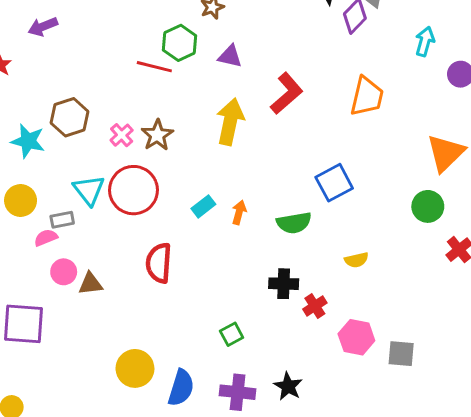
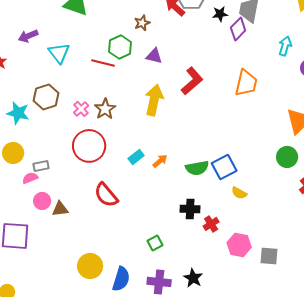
blue square: (334, 183) -> (224, 167), moved
cyan triangle: (89, 190) -> (59, 53), moved
orange arrow: (239, 212) -> (160, 161), turned 35
yellow semicircle: (356, 260) -> (239, 193), turned 42
red semicircle: (159, 263) -> (106, 195), turned -44

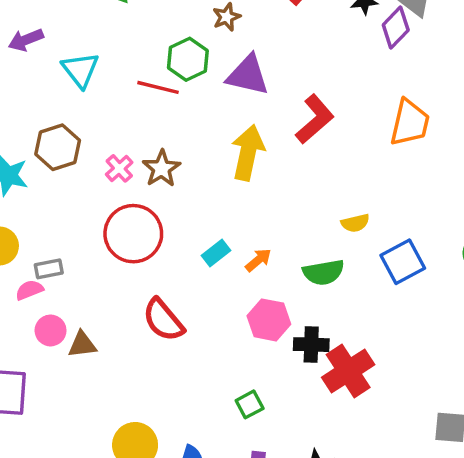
purple triangle: (154, 56) -> (248, 75), size x1.5
blue square: (224, 167) -> (403, 262), moved
yellow semicircle: (239, 193) -> (355, 223), moved, turned -42
red cross: (211, 224) -> (348, 371), size x1.8
pink hexagon: (239, 245) -> (269, 320), moved

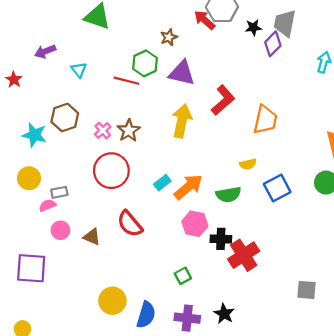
cyan triangle: (80, 70) -> (79, 70), size x0.7
orange trapezoid: (410, 123) -> (265, 120), moved
orange arrow: (258, 260) -> (188, 187), size x1.8
brown triangle: (82, 345) -> (92, 237), moved, turned 30

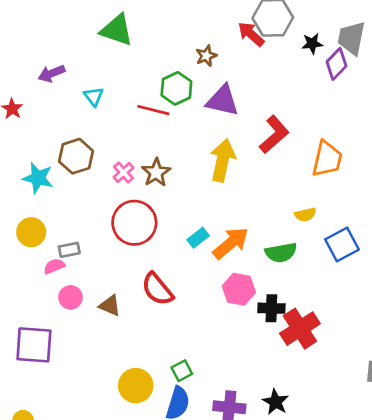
green square: (183, 276) -> (182, 371), moved

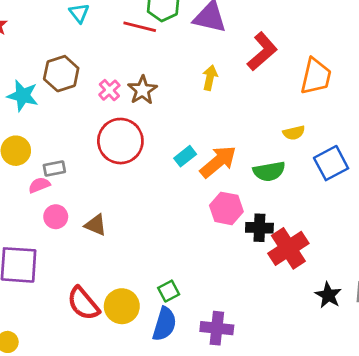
yellow arrow: (223, 160) -> (210, 78), size x0.6
red semicircle: (157, 289) -> (83, 303), moved
black star: (275, 402) -> (328, 295), moved

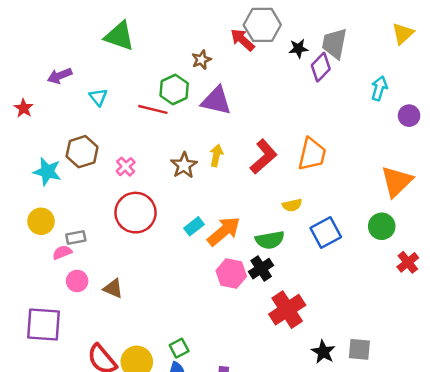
red L-shape: (262, 52) -> (264, 157), moved
brown star: (142, 90) -> (184, 165), moved
black cross: (259, 228) -> (261, 269), moved, turned -35

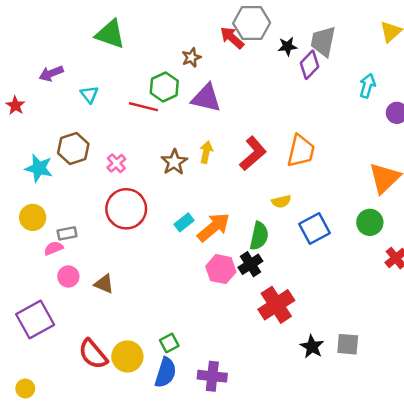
green semicircle: (270, 240) -> (259, 236), turned -68
purple square: (44, 325) -> (35, 320), turned -33

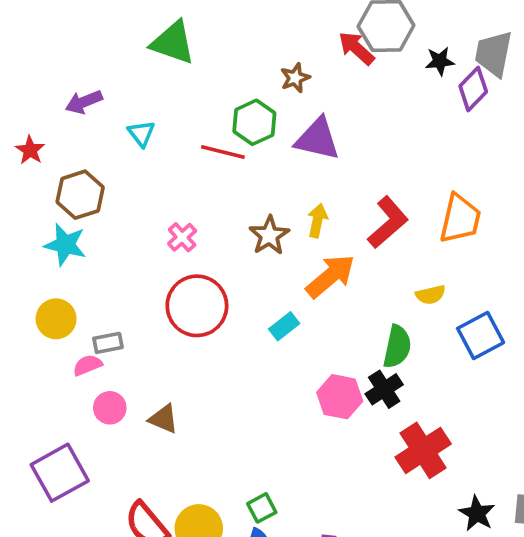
brown hexagon: (73, 149) -> (80, 195), moved
orange arrow: (214, 227) -> (330, 276), moved

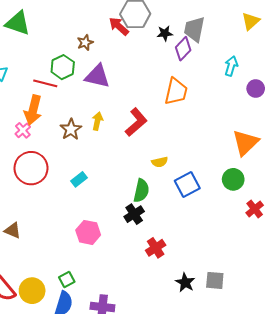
orange trapezoid: (460, 219) -> (176, 92), moved
orange arrow: (330, 276) -> (33, 110), moved, turned 144
pink hexagon: (340, 397) -> (88, 232), moved
red cross: (423, 450) -> (156, 248), size x0.7

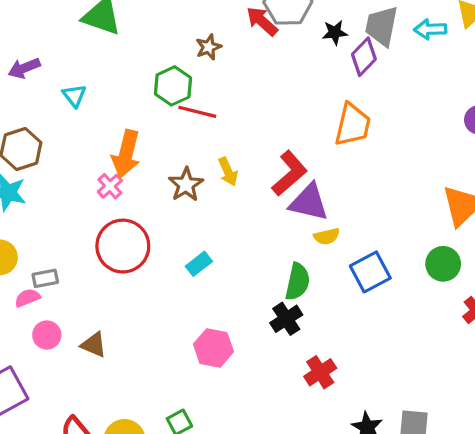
cyan arrow: (231, 66) -> (430, 29), moved, turned -108
purple triangle: (97, 76) -> (309, 202), moved
red line: (45, 83) -> (197, 112), moved
yellow arrow: (97, 121) -> (228, 172), turned 144

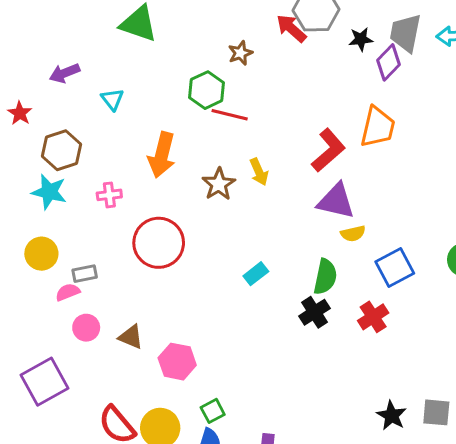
red L-shape: (289, 173) -> (328, 150), moved
pink cross: (110, 186) -> (109, 195), moved, turned 35
cyan rectangle: (199, 264) -> (256, 274), moved
pink hexagon: (213, 348) -> (177, 362), moved
red cross: (320, 372) -> (373, 317), moved

